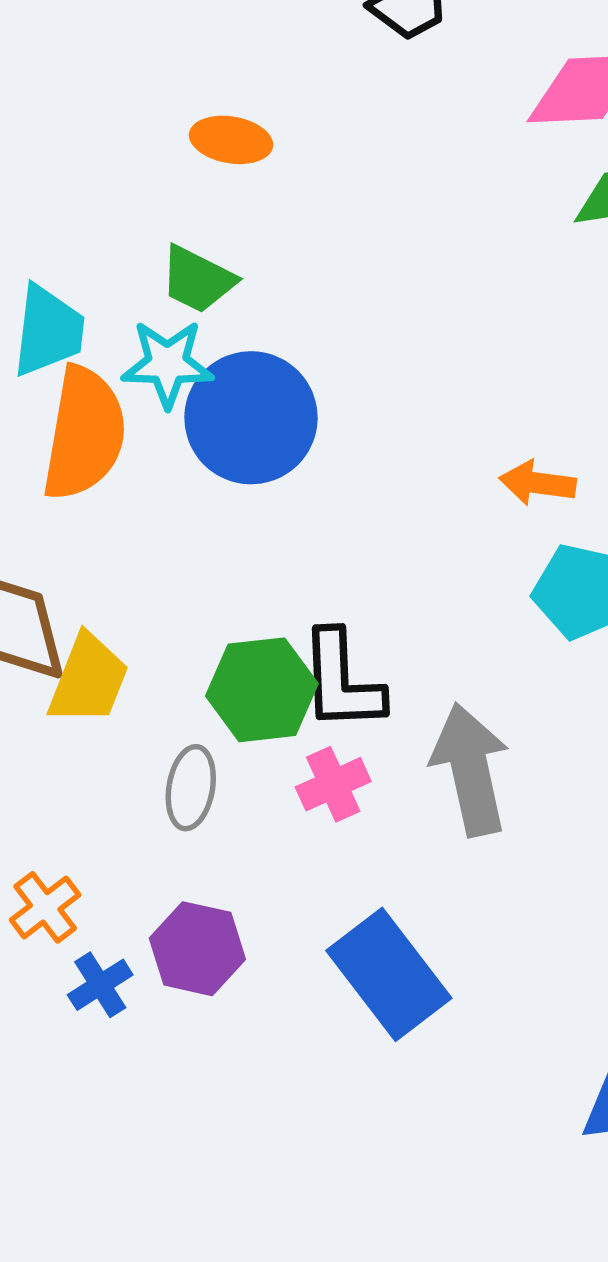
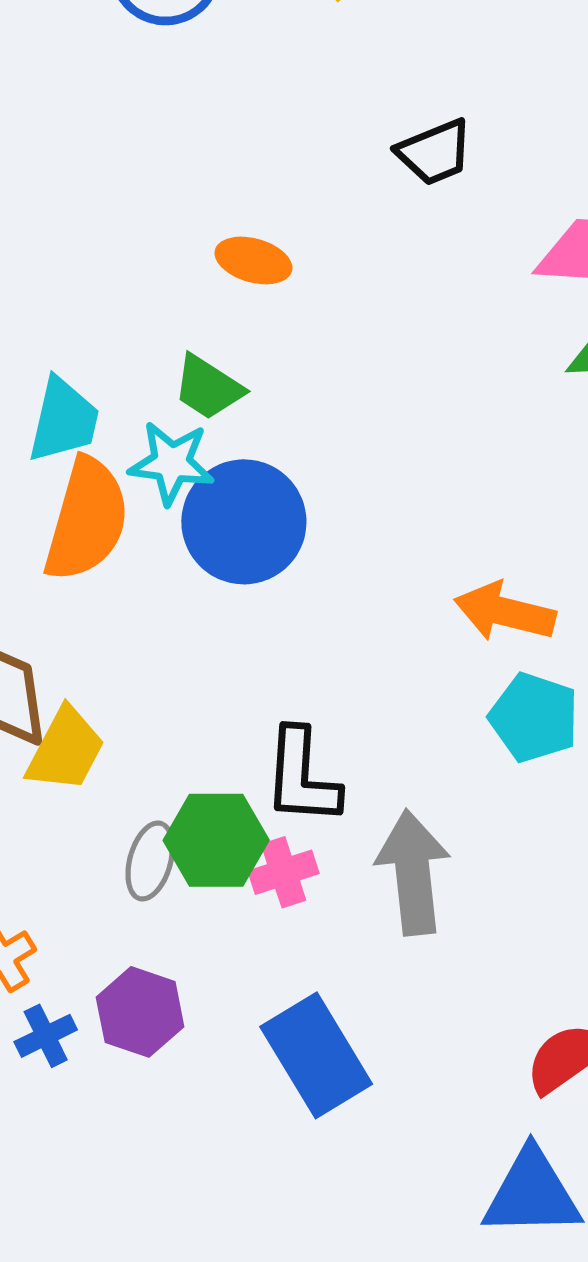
orange arrow: (538, 483) -> (505, 612), size x1.4
green hexagon: (262, 690) -> (216, 840), moved

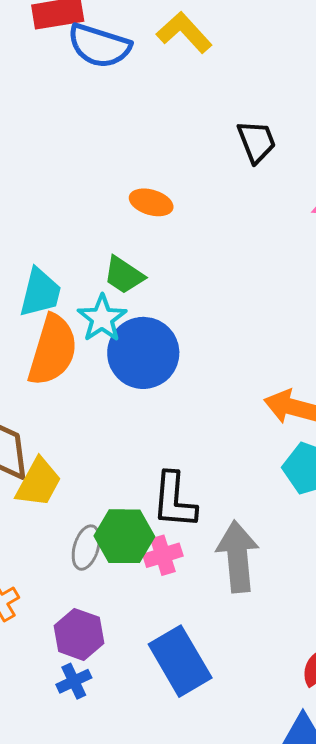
black trapezoid: (435, 152) -> (257, 142), turned -90
cyan star: (171, 463) -> (102, 318), turned 30
blue cross: (46, 1036) -> (74, 681), moved

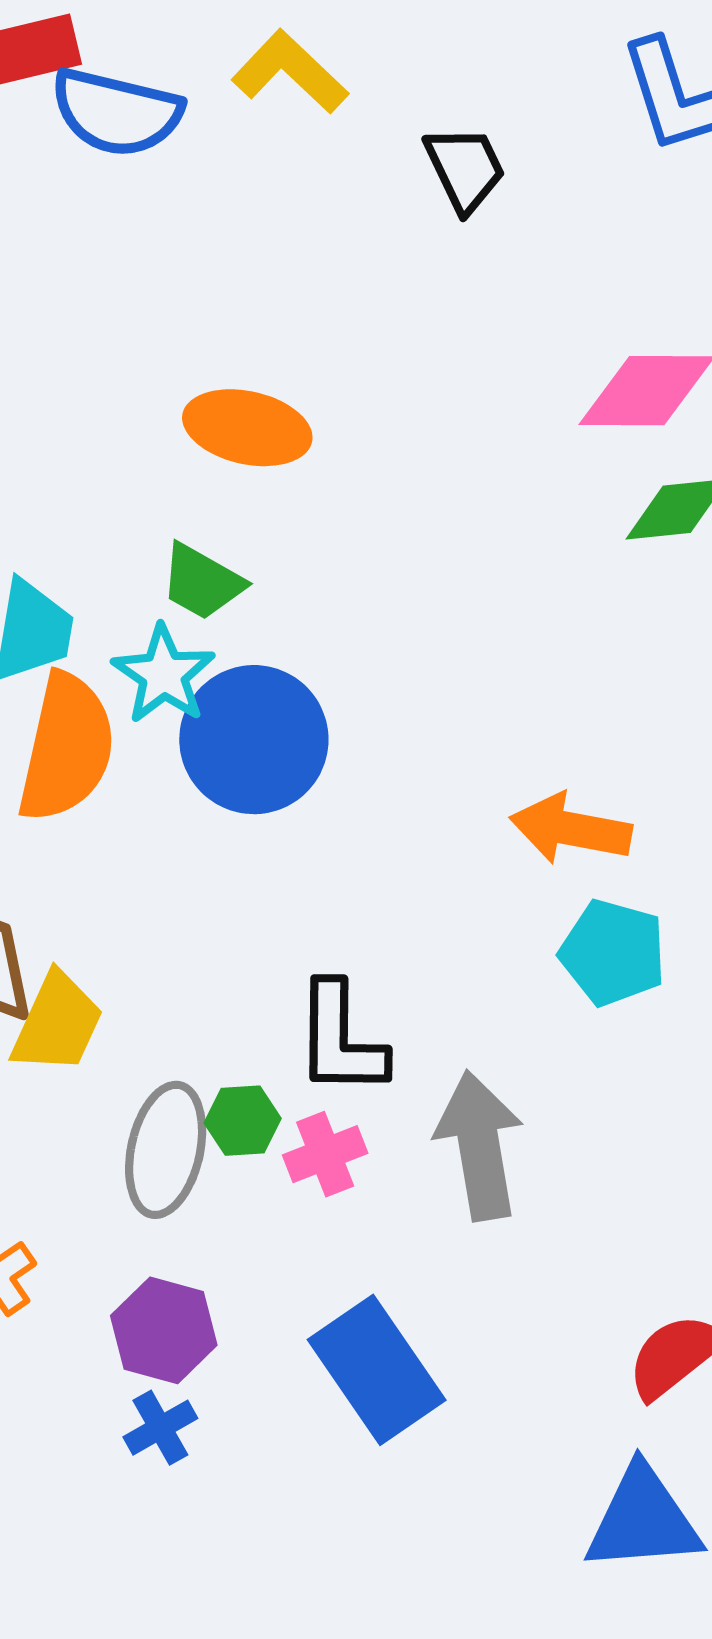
black trapezoid: (257, 142) -> (465, 169), moved
orange ellipse: (151, 202) -> (247, 428), size x1.4
green hexagon: (124, 536) -> (243, 1121), size x0.6
gray ellipse: (86, 548) -> (166, 1150), size x1.4

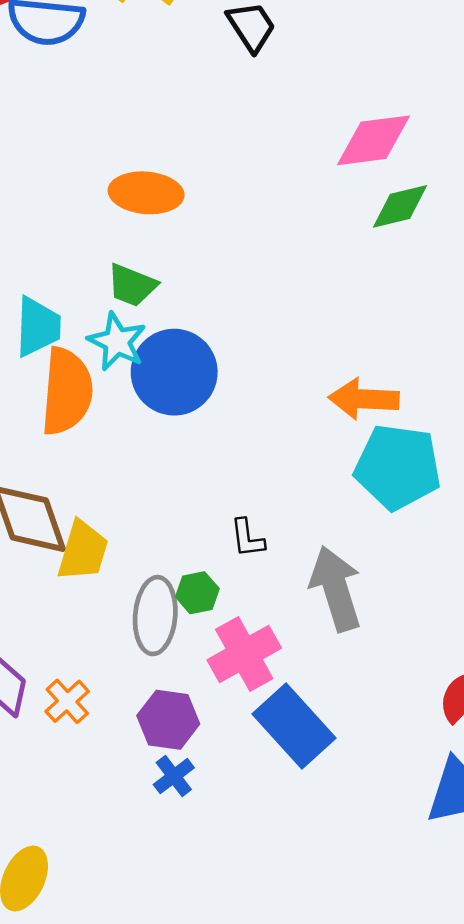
cyan pentagon: (613, 953) -> (398, 467), size x1.4
black L-shape: (340, 1039) -> (247, 538), size x0.6
pink cross: (325, 1154) -> (244, 654), moved, size x1.5

